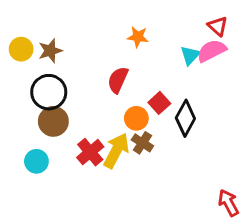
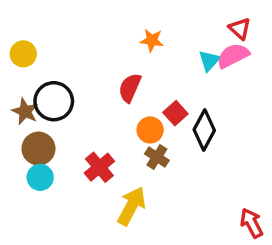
brown star: (50, 51) -> (25, 111), moved, turned -30
brown circle: (53, 121) -> (38, 149), moved
yellow arrow: (116, 151) -> (132, 206), moved

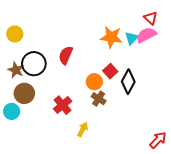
orange star: (152, 40) -> (111, 37), moved, size x1.5
red semicircle: (130, 88) -> (66, 55), moved
cyan circle: (40, 177) -> (12, 111), moved
yellow arrow: (132, 206) -> (83, 129), size x0.6
red arrow: (252, 223) -> (158, 140), turned 72

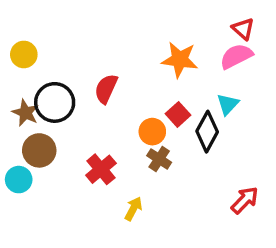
cyan triangle: (131, 38) -> (228, 104), moved
red arrow: (158, 140) -> (245, 200), moved

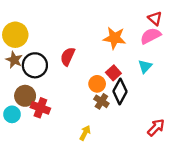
yellow circle: (24, 54) -> (15, 35), size x1.5
brown star: (26, 113) -> (14, 60), moved
black diamond: (207, 132) -> (120, 91), moved
red cross: (101, 169) -> (40, 108), moved, turned -30

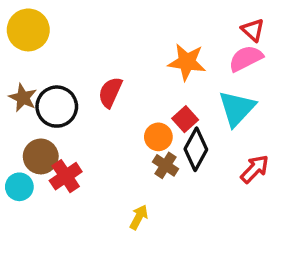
yellow circle: (15, 35) -> (28, 30), moved
cyan triangle: (145, 66) -> (237, 108), size x1.6
red cross: (40, 108) -> (66, 176), turned 36
red arrow: (156, 127) -> (255, 169), moved

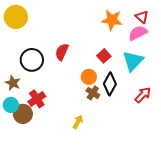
orange star: (187, 62) -> (112, 20), moved
brown star: (23, 98) -> (13, 83), moved
red square: (185, 119) -> (104, 56), moved
brown circle: (41, 156) -> (23, 114), moved

